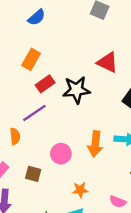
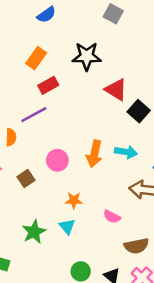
red triangle: (108, 62) -> (116, 90), moved
black star: (76, 90) -> (87, 56), moved
brown square: (33, 174) -> (26, 178), turned 35

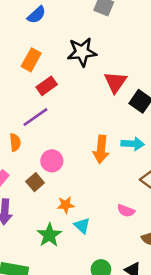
red triangle: (116, 90) -> (115, 82), turned 40
pink circle: (57, 160) -> (52, 161), moved
orange star: (74, 200) -> (66, 205), moved

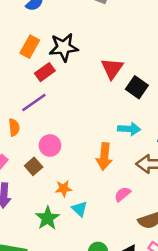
black star: (82, 52) -> (64, 47), moved
orange arrow: (101, 149) -> (104, 156), moved
pink semicircle: (126, 211) -> (122, 194), turned 119

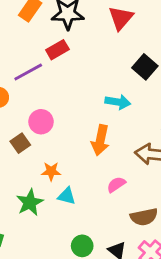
red triangle: (112, 69) -> (121, 18), moved
red rectangle: (45, 72) -> (57, 50), moved
cyan arrow: (129, 129) -> (118, 102), moved
cyan triangle: (80, 209) -> (67, 196), turned -35

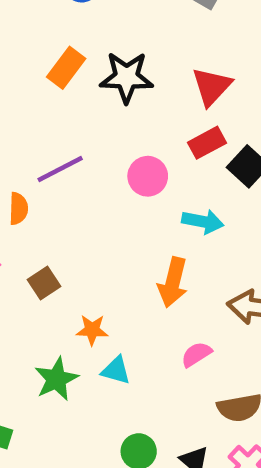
red rectangle: (57, 50) -> (207, 143), moved
pink circle: (41, 122) -> (148, 176), moved

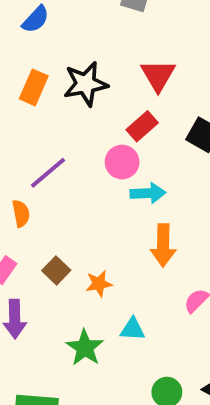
red rectangle: (207, 143) -> (142, 126), moved
cyan arrow: (203, 221) -> (148, 193), moved
orange star: (92, 330) -> (99, 284), moved

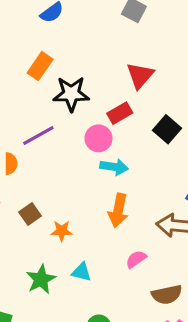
black star: (86, 84) -> (71, 94), moved

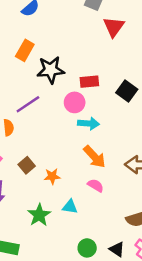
red triangle: (140, 75) -> (114, 27), moved
red rectangle: (120, 113) -> (89, 82), turned 30
orange arrow: (118, 210) -> (95, 157), turned -50
pink semicircle: (136, 259) -> (96, 185), moved, turned 70

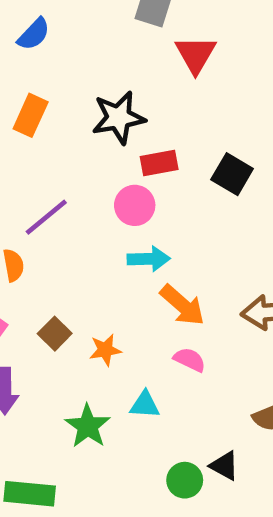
black star: (51, 70) -> (119, 118), moved
cyan arrow: (88, 123) -> (149, 259), moved
black triangle: (117, 249) -> (224, 466), moved

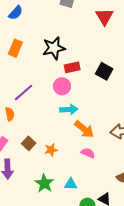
red triangle: (196, 54) -> (104, 17), moved
cyan triangle: (145, 405) -> (71, 184), moved

